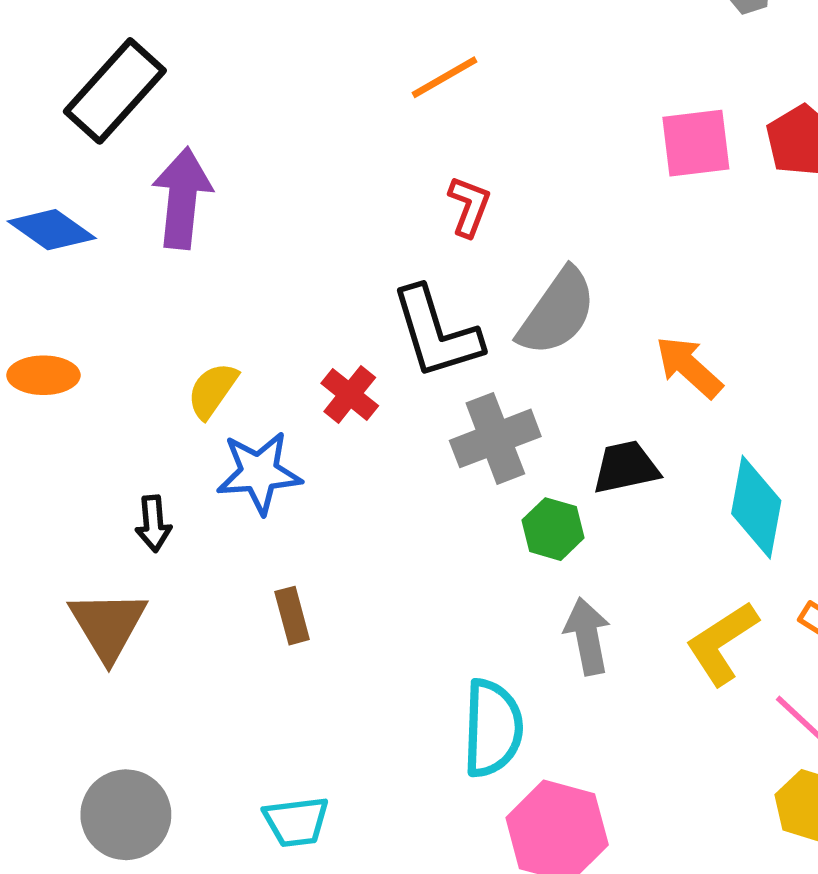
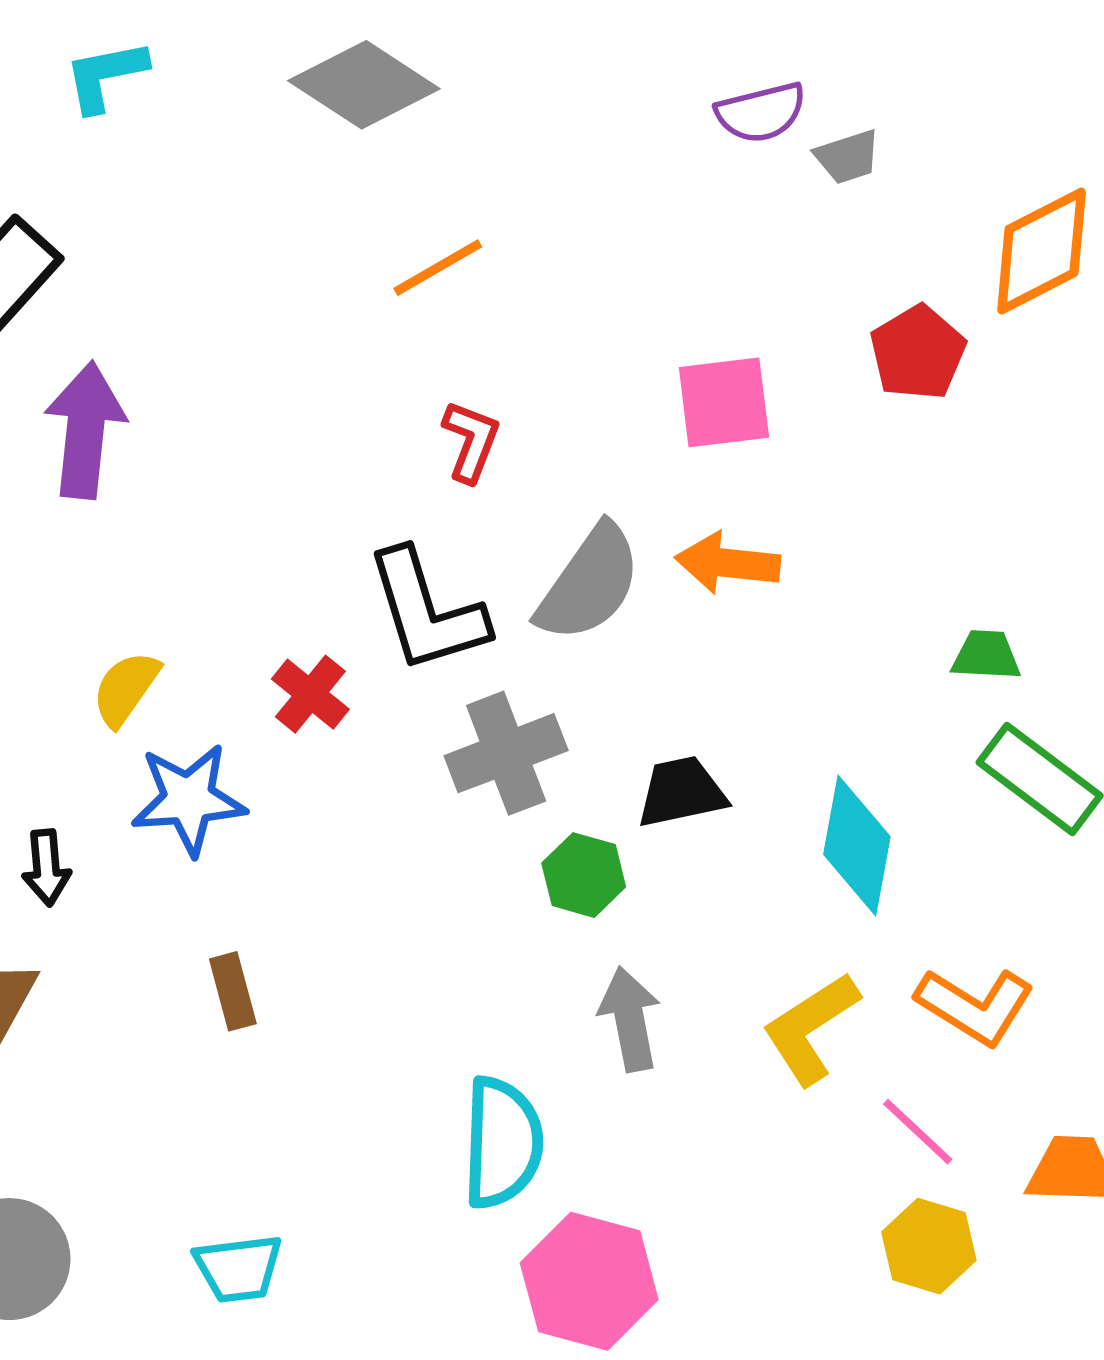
pink square: (696, 143) -> (724, 402), moved
orange arrow: (689, 367) -> (728, 563), moved, turned -36

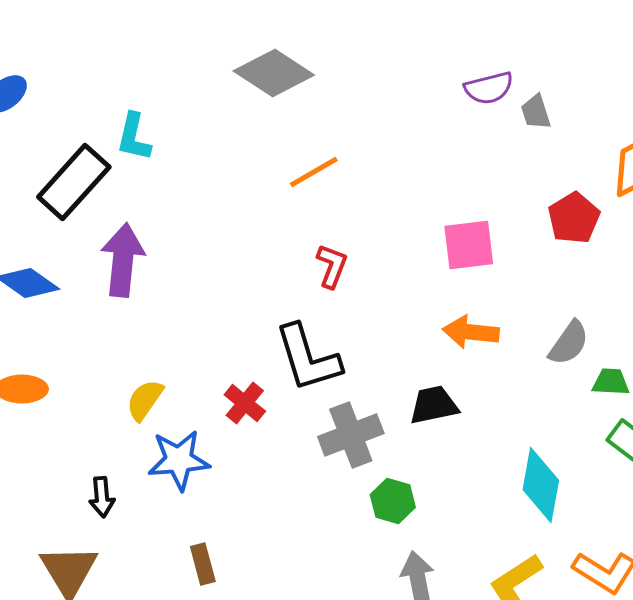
cyan L-shape: (105, 76) -> (134, 137), moved, turned -66
gray trapezoid: (848, 157) -> (536, 112), turned 90
gray semicircle: (589, 583) -> (569, 343), moved, size x0.7
black trapezoid: (681, 792) -> (434, 405), moved

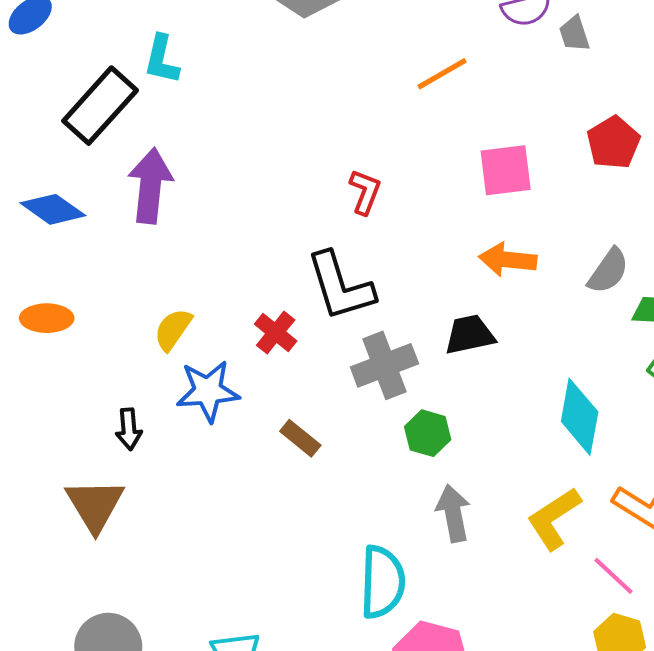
orange line: (314, 172) -> (442, 74), moved
brown rectangle: (203, 564) -> (300, 438), moved, turned -36

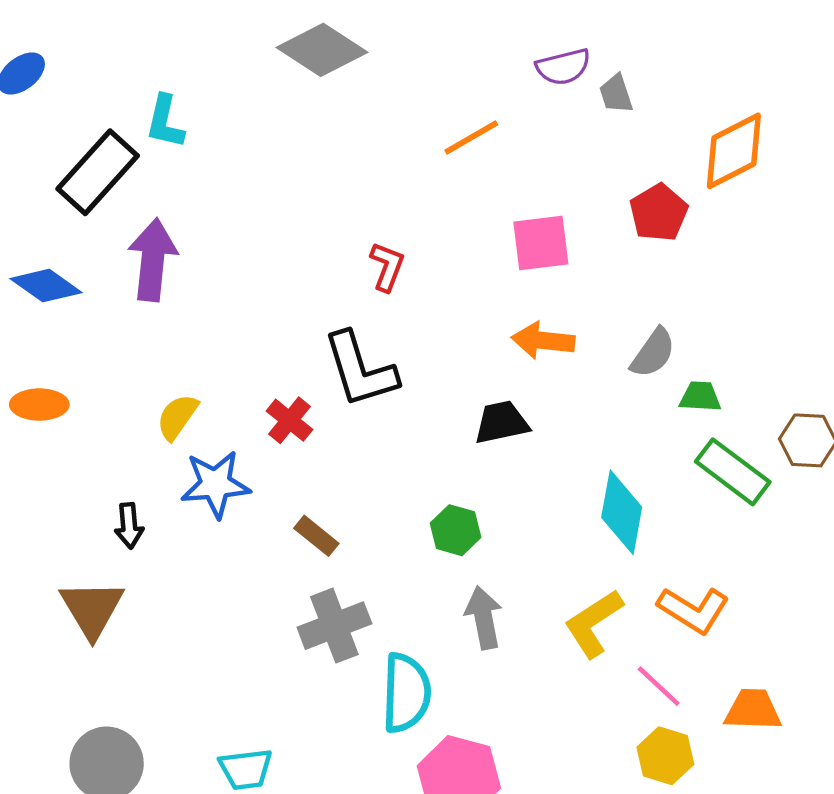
gray cross: (384, 365) -> (334, 626), moved

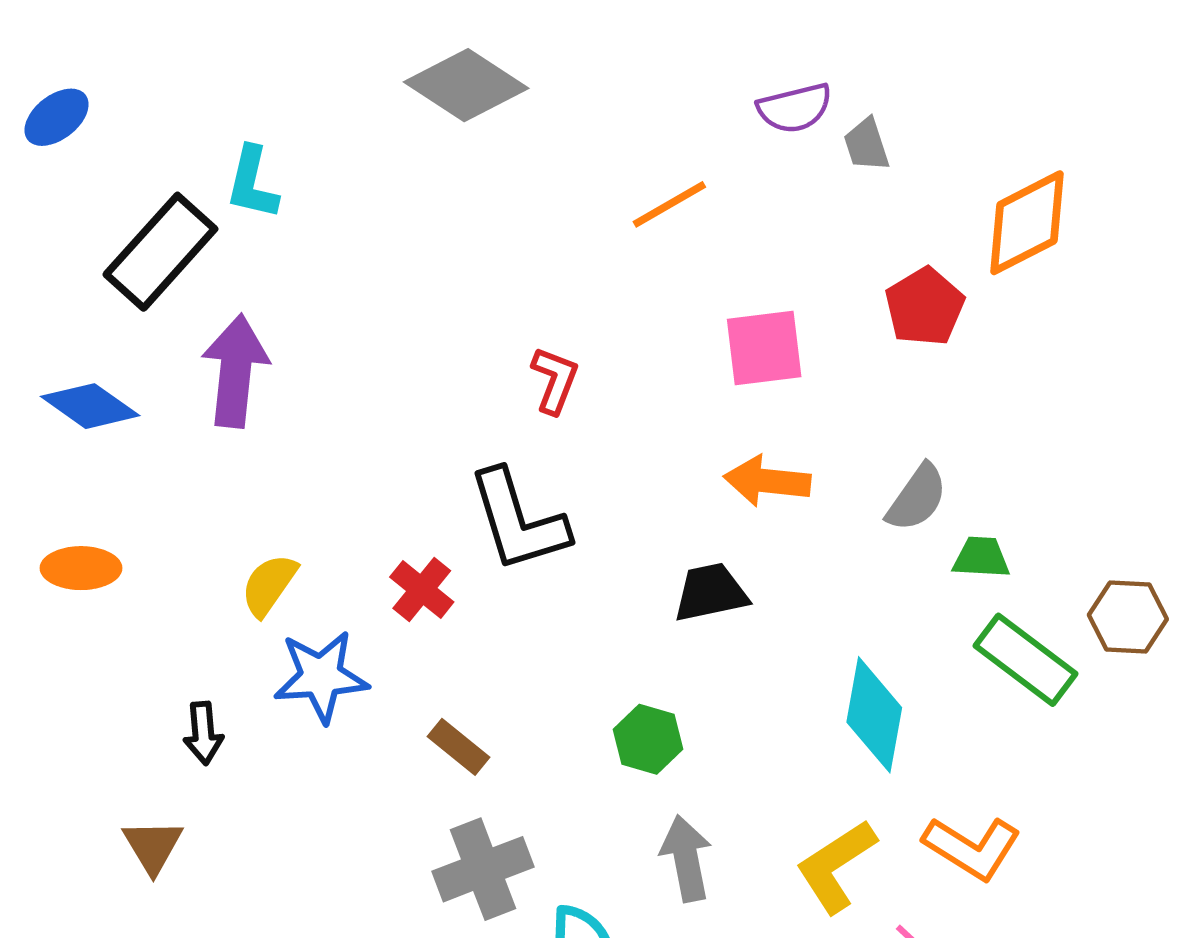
brown triangle: (92, 609) -> (153, 846), size x0.7

